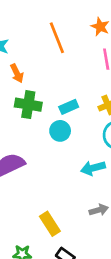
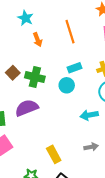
orange line: (57, 38) -> (70, 32), moved
green cross: (28, 105) -> (35, 77), moved

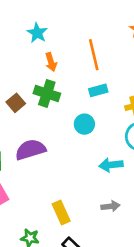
cyan rectangle: (75, 68) -> (98, 90), moved
green cross: (35, 77) -> (47, 93), moved

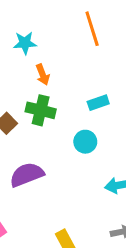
cyan star: (37, 33) -> (25, 43), turned -30
orange line: (94, 55) -> (92, 29), moved

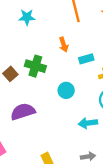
orange arrow: (43, 75) -> (64, 45), moved
cyan rectangle: (98, 103) -> (86, 59), moved

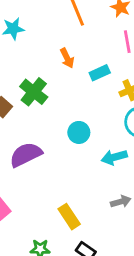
green cross: (35, 66) -> (34, 92), turned 30
cyan circle: (66, 90) -> (79, 132), moved

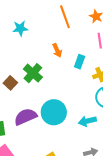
cyan rectangle: (100, 73) -> (80, 62), turned -48
cyan circle: (79, 132) -> (54, 112), moved, size x1.6

